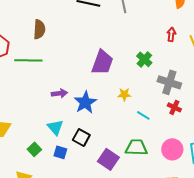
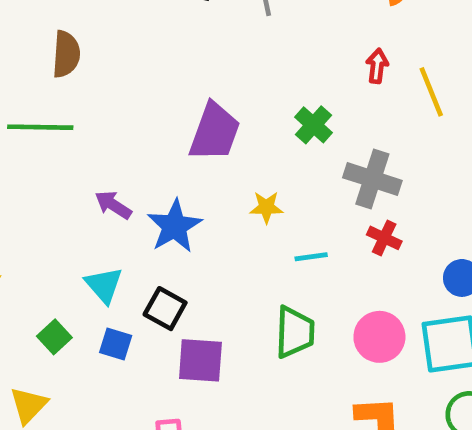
purple arrow: (59, 93) -> (113, 205), turned -140
cyan line: (143, 115) -> (311, 257), turned -40
green trapezoid: (136, 147) -> (295, 332), turned 90
purple square: (108, 159) -> (200, 360), moved, turned -30

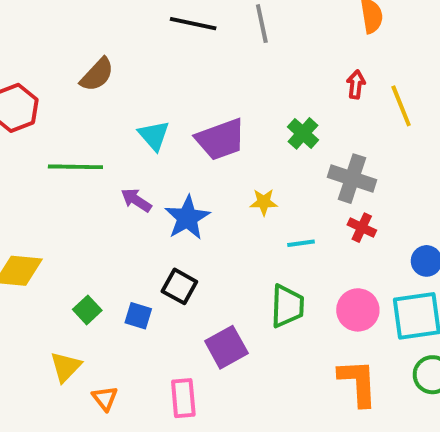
brown semicircle: (66, 54) -> (97, 75), turned 39
green line: (40, 127) -> (75, 167), moved
purple trapezoid: (215, 132) -> (221, 139), turned 50
cyan triangle: (104, 285) -> (154, 135), moved
purple square: (200, 360) -> (226, 347), moved, turned -33

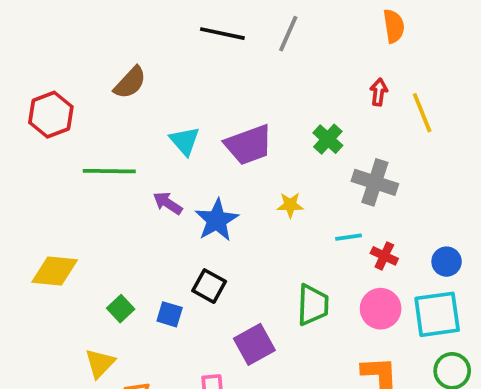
gray line: (262, 24) -> (288, 34), turned 36
red cross: (362, 228) -> (384, 256), moved
cyan line: (301, 243) -> (349, 237), moved

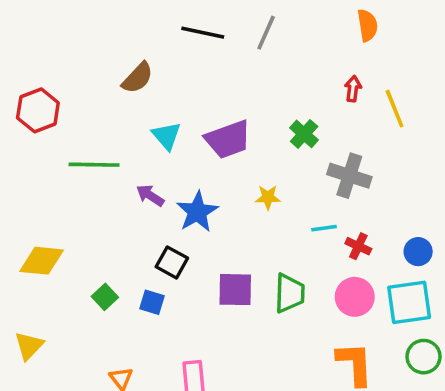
brown semicircle: (130, 83) -> (138, 78), moved
black square: (209, 286) -> (172, 262), moved
purple square: (254, 344) -> (235, 290), moved, turned 30
yellow triangle: (100, 363) -> (29, 346), moved

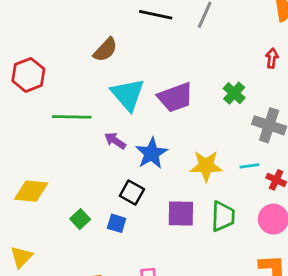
cyan triangle: (166, 136) -> (128, 95), size x1.5
yellow star: (268, 197) -> (206, 166), moved, size x1.6

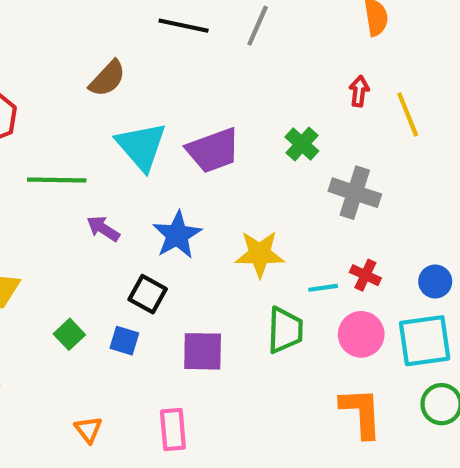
purple arrow: (115, 141) -> (103, 229), moved
cyan line: (250, 166) -> (323, 288), moved
purple square: (181, 214) -> (203, 351), moved

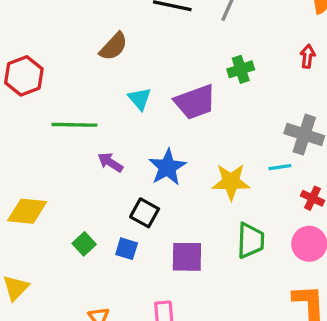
green cross: (302, 144) -> (241, 69), moved, turned 30
cyan triangle: (141, 146) -> (140, 99), size x0.6
cyan line: (323, 288) -> (280, 167), moved

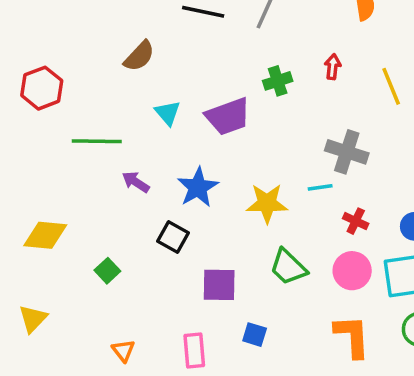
red arrow: (308, 56) -> (333, 67), moved
green trapezoid: (250, 241) -> (288, 267), turned 132
blue square: (127, 249) -> (255, 335), moved

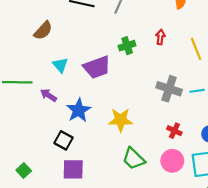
purple arrow: (136, 182) -> (48, 95), moved
cyan line: (320, 187) -> (197, 91), moved
green square: (107, 271) -> (24, 171), moved
purple square: (219, 285) -> (73, 169), moved

